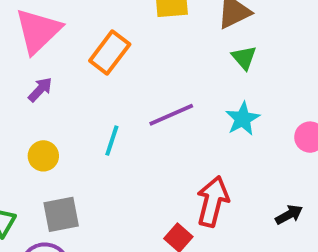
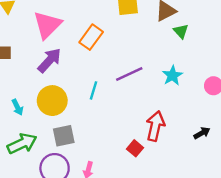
green triangle: (244, 58) -> (181, 31), moved
purple arrow: (40, 90) -> (49, 60), size x1.6
yellow circle: (43, 156) -> (52, 101), size x1.6

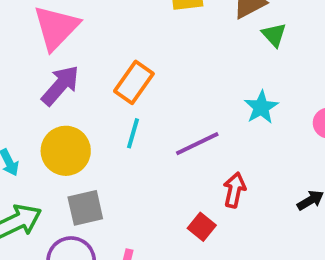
orange rectangle: (91, 37) -> (134, 82), moved
purple line: (129, 74) -> (197, 144), moved
red arrow: (155, 126) -> (234, 190), size x0.7

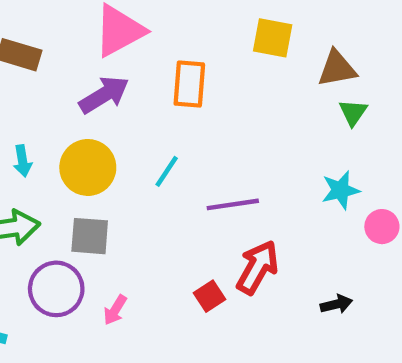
orange rectangle: (134, 82) -> (189, 84), moved, turned -48
cyan star: (261, 107) -> (340, 190), moved
red arrow: (234, 190) -> (257, 267), size x1.4

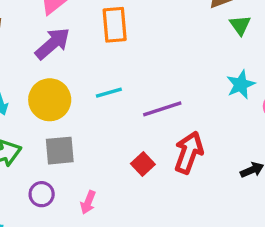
cyan line: (167, 171) -> (109, 93), turned 50
purple circle: (56, 289) -> (42, 194), size x0.6
red square: (210, 296) -> (143, 164), moved

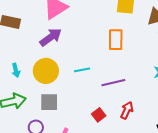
orange rectangle: (115, 25) -> (116, 40), moved
red arrow: (189, 152) -> (127, 110), size x0.7

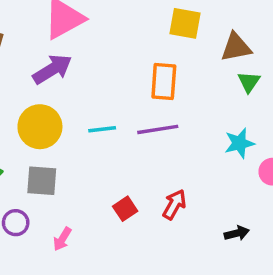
purple line: (113, 83) -> (158, 129), moved

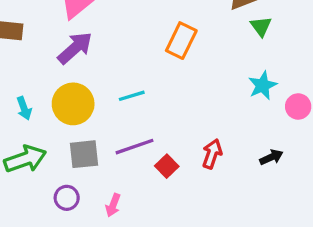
orange rectangle: (164, 81) -> (181, 41), turned 32
purple line: (158, 129) -> (134, 147), moved
black arrow: (237, 233) -> (271, 157), moved

